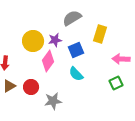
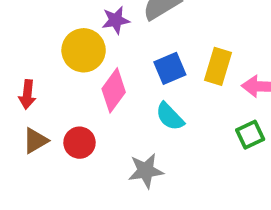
yellow rectangle: (100, 34) -> (218, 66), moved
purple star: (55, 40) -> (116, 20), moved
gray star: (53, 101) -> (146, 171), moved

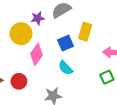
yellow rectangle: (218, 66) -> (85, 32), moved

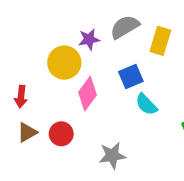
yellow rectangle: (85, 32) -> (160, 41), moved
cyan semicircle: (66, 68) -> (146, 104), moved

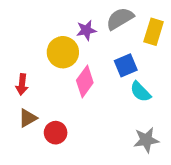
red circle: (61, 134) -> (56, 133), moved
gray star: (112, 156) -> (146, 140), moved

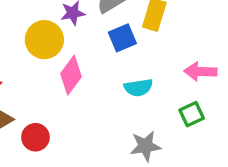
blue square: (126, 65) -> (122, 38), moved
cyan semicircle: (140, 92) -> (138, 88), turned -55

